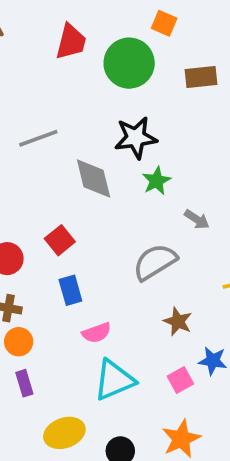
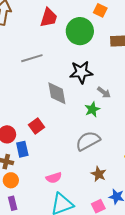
gray line: (38, 138) -> (32, 58), moved
green star: (156, 181) -> (92, 109), moved
gray arrow: (197, 219) -> (104, 92), moved
blue rectangle: (70, 290) -> (22, 149), moved

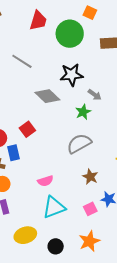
gray line: (32, 58) -> (22, 61), turned 50
gray diamond: (57, 93) -> (47, 96), turned -35

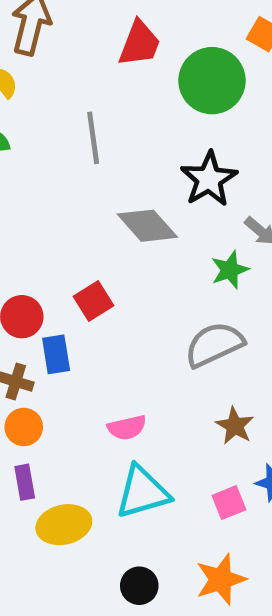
gray line: (22, 61) -> (93, 138), turned 45
black star: (72, 75) -> (209, 179), turned -30
yellow ellipse: (25, 235) -> (64, 525), moved

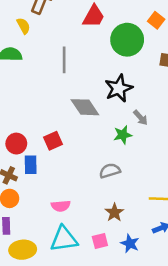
gray semicircle: (214, 344) -> (110, 171), size x0.7
pink square: (229, 503) -> (100, 241), moved

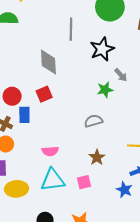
gray line: (64, 60) -> (71, 29), moved
gray diamond: (85, 107) -> (48, 62), moved, turned 30
blue star: (130, 243) -> (124, 190), moved

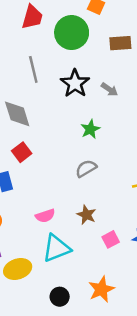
gray arrow: (121, 75) -> (109, 89), moved
brown star: (97, 157) -> (86, 215), moved
pink square: (84, 182) -> (111, 239), moved

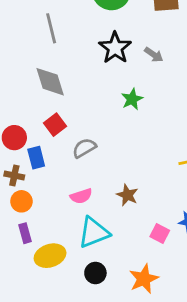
gray line: (33, 69) -> (51, 28), moved
gray semicircle: (86, 168) -> (84, 148), moved
pink square: (111, 239) -> (160, 234), moved, turned -35
black circle: (60, 297) -> (95, 273), moved

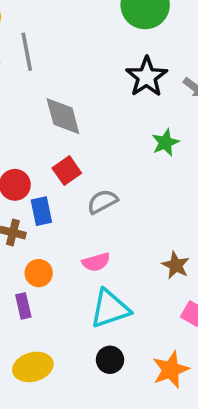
gray line: (51, 28) -> (27, 52), moved
brown star: (127, 195) -> (176, 265), moved
orange circle: (21, 201) -> (39, 273), moved
yellow ellipse: (50, 256) -> (33, 367), moved

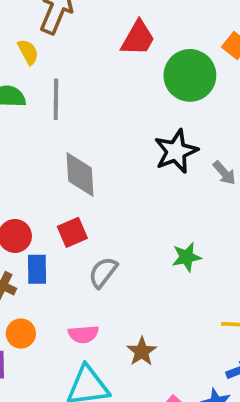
green star: (165, 143) -> (187, 257), moved
gray semicircle: (102, 202) -> (103, 272), turned -36
brown star: (176, 265) -> (142, 352), moved

